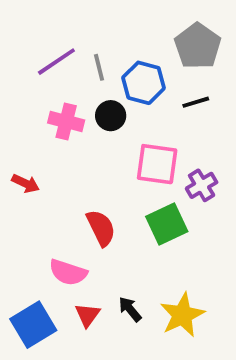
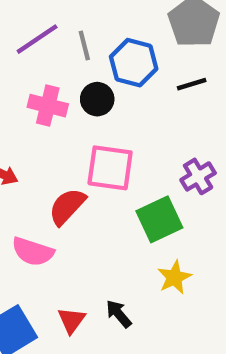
pink square: (157, 164) -> (110, 168), moved
red semicircle: (101, 228) -> (67, 206), moved, turned -111
pink semicircle: (68, 272) -> (33, 252), moved
yellow star: (182, 315) -> (174, 277), moved, size x0.7

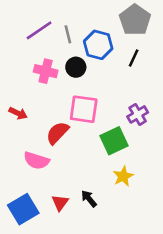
black line: (192, 84) -> (134, 58), turned -48

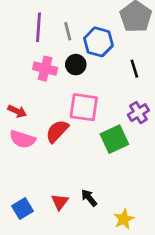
purple line: (39, 30) -> (38, 27), turned -52
black line: (134, 58) -> (134, 69), moved, turned -42
pink semicircle: (36, 160) -> (22, 139), moved
yellow star: (123, 176) -> (124, 219), moved
blue square: (23, 209) -> (22, 209), size x0.7

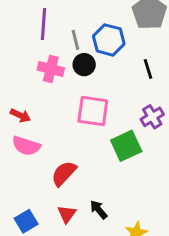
gray line: (68, 31) -> (75, 40), moved
red semicircle: (57, 131) -> (64, 173), moved

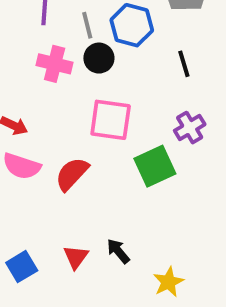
red semicircle: (64, 173) -> (72, 174), moved

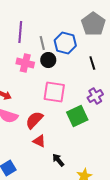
red triangle: (76, 257) -> (39, 141), moved, turned -40

